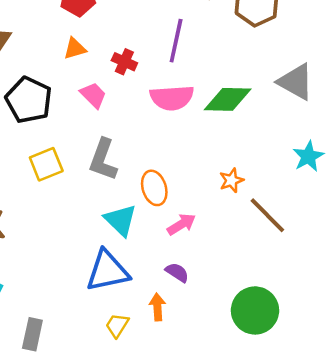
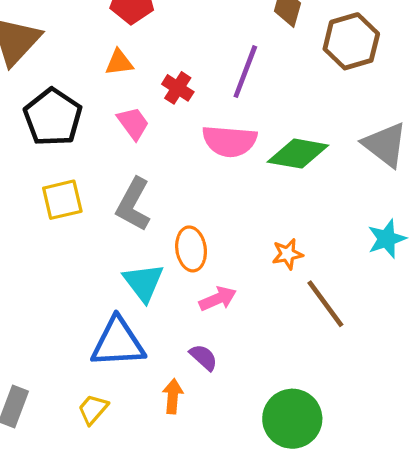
yellow trapezoid: (117, 325) -> (93, 409), moved

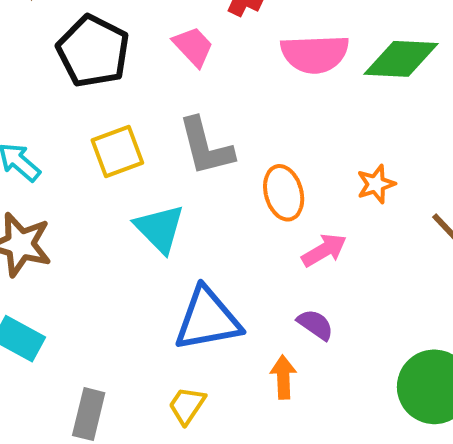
gray L-shape: (133, 205) -> (206, 147), turned -36
orange star: (287, 254) -> (376, 184), moved
cyan triangle: (144, 282) -> (160, 229), moved

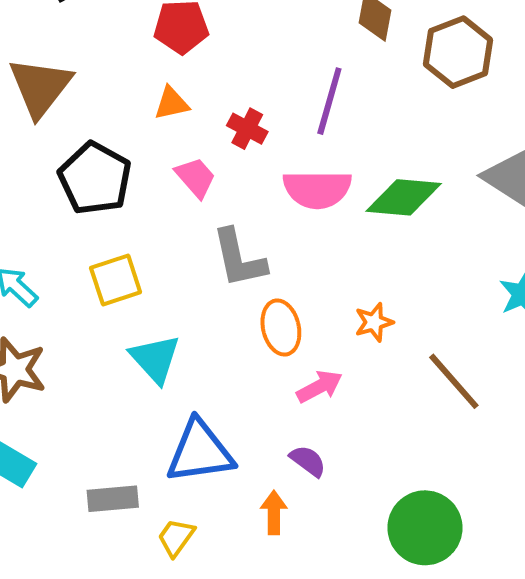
gray L-shape: (206, 147) -> (239, 258), moved
gray rectangle: (89, 414) -> (113, 499), moved, turned 69

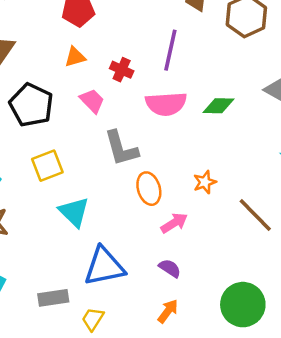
green diamond: (404, 197) -> (218, 106), size x0.7
orange arrow: (274, 513) -> (168, 311), moved, turned 40

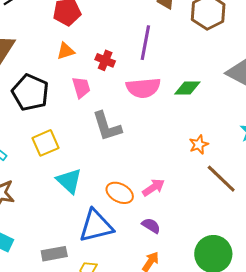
pink trapezoid: (92, 101) -> (81, 87), turned 30
orange star: (205, 182) -> (199, 145), moved
orange ellipse: (149, 189) -> (120, 193), moved, turned -44

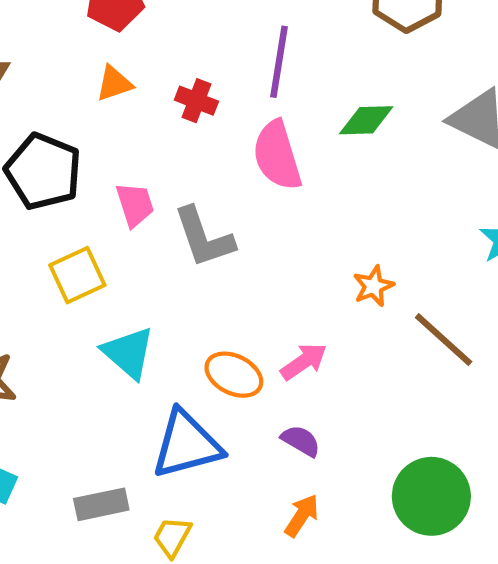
pink trapezoid: (81, 87) -> (135, 205), moved
pink semicircle: (143, 88) -> (277, 155), turned 80
green diamond: (187, 88) -> (366, 120), moved
orange star: (199, 145) -> (373, 286), moved

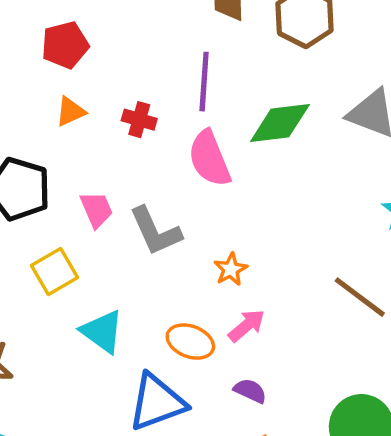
green diamond: (366, 120) -> (280, 123), size x1.4
orange star: (373, 286) -> (231, 269), moved

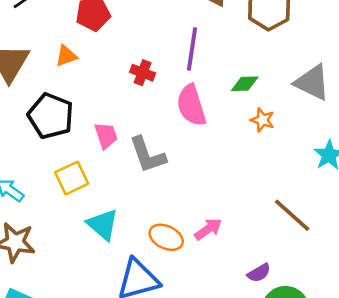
orange triangle: (70, 112) -> (66, 56), moved
green diamond: (280, 123) -> (245, 84), size x0.6
orange star: (231, 269) -> (262, 120), moved, turned -30
purple semicircle: (250, 391) -> (259, 273), moved, turned 120

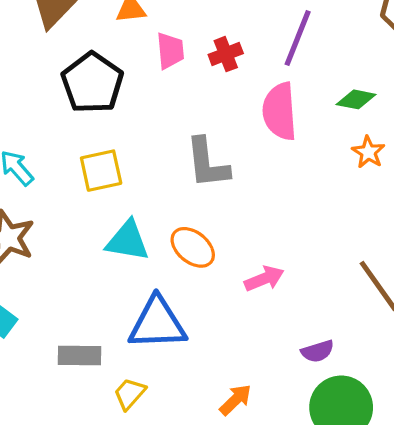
red cross: (143, 73) -> (226, 54), turned 35
pink trapezoid: (106, 135) -> (170, 51), moved
cyan triangle: (103, 225) -> (128, 241), turned -44
orange ellipse: (166, 237) -> (193, 247), moved

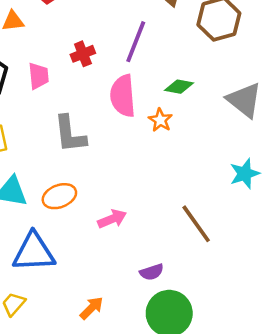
pink trapezoid: (170, 51) -> (39, 76), moved
orange star: (368, 152) -> (160, 120), moved
orange ellipse: (193, 247) -> (59, 196), turned -60

